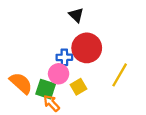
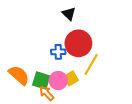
pink circle: (59, 74) -> (58, 81), moved
yellow line: (120, 75) -> (91, 65), moved

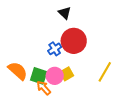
blue cross: (58, 52) -> (55, 49), turned -32
yellow line: (91, 65) -> (105, 72), moved

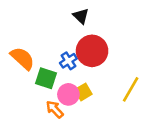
orange semicircle: (18, 71) -> (22, 58), moved
green square: (39, 76) -> (46, 78), moved

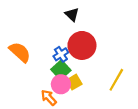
green square: (46, 78) -> (61, 70), moved, turned 30

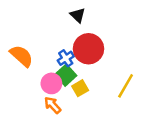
pink circle: (61, 84) -> (51, 83), moved

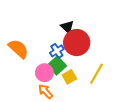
black triangle: (78, 15) -> (67, 27), moved
yellow line: (126, 86) -> (96, 74), moved

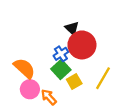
orange semicircle: (18, 49) -> (24, 68), moved
pink circle: (44, 73) -> (30, 89), moved

